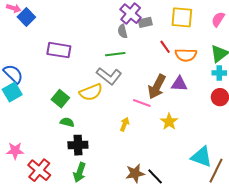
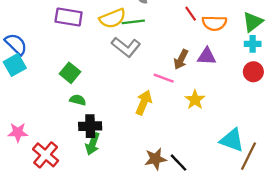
brown arrow: (157, 87) -> (181, 59), size x0.7
yellow semicircle: (91, 92) -> (113, 18), moved
yellow arrow: (125, 124) -> (144, 103), size x1.5
green arrow: (80, 172) -> (93, 144), moved

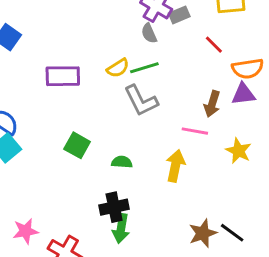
yellow semicircle: (113, 18) -> (118, 68), size x0.7
orange semicircle: (214, 23) -> (248, 69), moved
gray L-shape: (126, 47) -> (141, 101), turned 36
green semicircle: (78, 100) -> (122, 162), moved

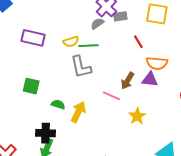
gray semicircle: (149, 33) -> (97, 24), turned 64
green square: (77, 145) -> (31, 86), turned -30
yellow arrow: (175, 166) -> (78, 112), moved

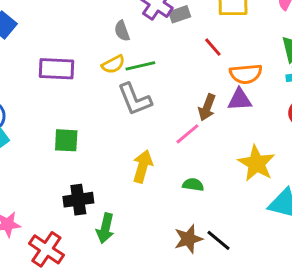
gray semicircle: (97, 24) -> (122, 31), moved, turned -64
pink line: (112, 96) -> (187, 134), turned -54
green semicircle: (58, 104) -> (193, 185), moved
yellow star: (137, 116) -> (256, 163), moved, size x1.4
black cross: (46, 133) -> (78, 200), moved

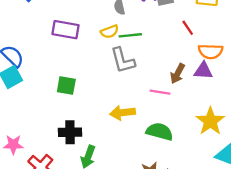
pink line: (187, 134) -> (160, 92), turned 42
yellow arrow: (143, 166) -> (123, 113), turned -120
green semicircle: (193, 185) -> (160, 132), size x1.6

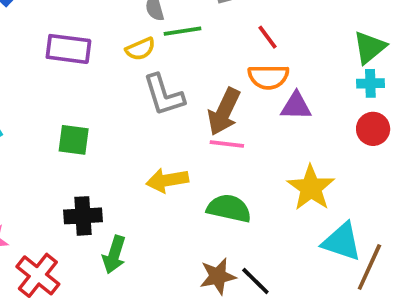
green line: (130, 35) -> (182, 31), moved
orange semicircle: (210, 51) -> (268, 77), moved
brown arrow: (178, 74) -> (224, 112), moved, size x1.4

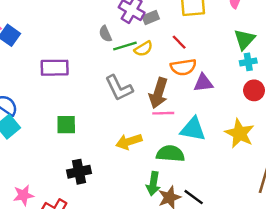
yellow semicircle: (140, 49) -> (143, 49), moved
yellow star: (311, 188) -> (240, 133), moved
cyan triangle: (342, 242) -> (193, 129), moved
green arrow: (114, 255) -> (153, 184), moved

